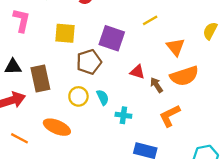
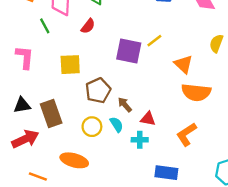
purple square: (112, 38) -> (129, 51), moved
red triangle: (137, 72) -> (148, 119), moved
orange semicircle: (184, 76) -> (196, 92), turned 32
brown arrow: (156, 85) -> (125, 105), moved

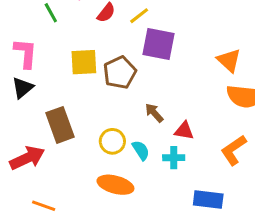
yellow line: (154, 41) -> (139, 16), moved
brown pentagon: (98, 90) -> (120, 73), moved
black triangle: (22, 105) -> (23, 88), moved, turned -30
cyan semicircle: (116, 124) -> (141, 150), moved
orange ellipse: (74, 160) -> (115, 185), moved

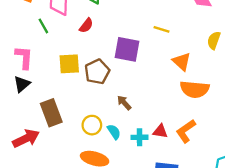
yellow line: (139, 16) -> (162, 29), moved, turned 56
red triangle: (184, 131) -> (160, 131), moved

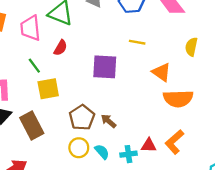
green line: (43, 26) -> (34, 66), moved
brown pentagon: (97, 72) -> (82, 118), moved
brown rectangle: (51, 113) -> (32, 126), moved

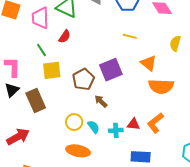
purple square: (105, 67) -> (111, 70), moved, turned -30
brown pentagon: (82, 118) -> (83, 79), moved

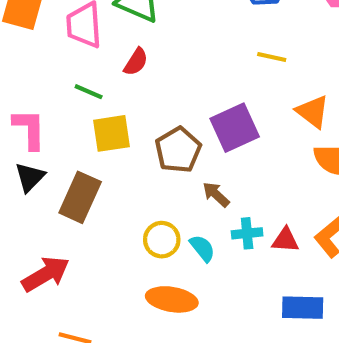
green line: (41, 50) -> (89, 92), turned -32
brown rectangle: (36, 100) -> (80, 197), turned 50
cyan cross: (116, 130) -> (247, 233), moved

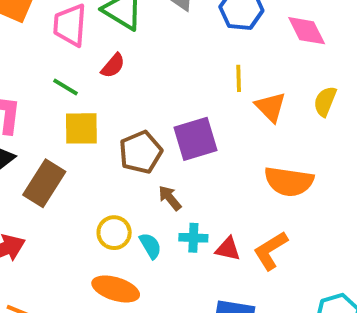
yellow line: (272, 57) -> (239, 78), turned 68
orange triangle: (313, 112) -> (270, 107), moved

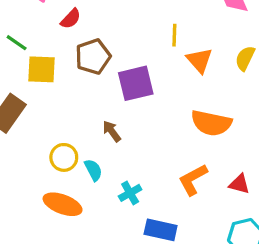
green line: (66, 87) -> (17, 43), moved
brown pentagon: (141, 152) -> (93, 57), moved
cyan cross: (193, 238) -> (130, 193), moved, turned -35
red triangle: (228, 249) -> (239, 184), moved

